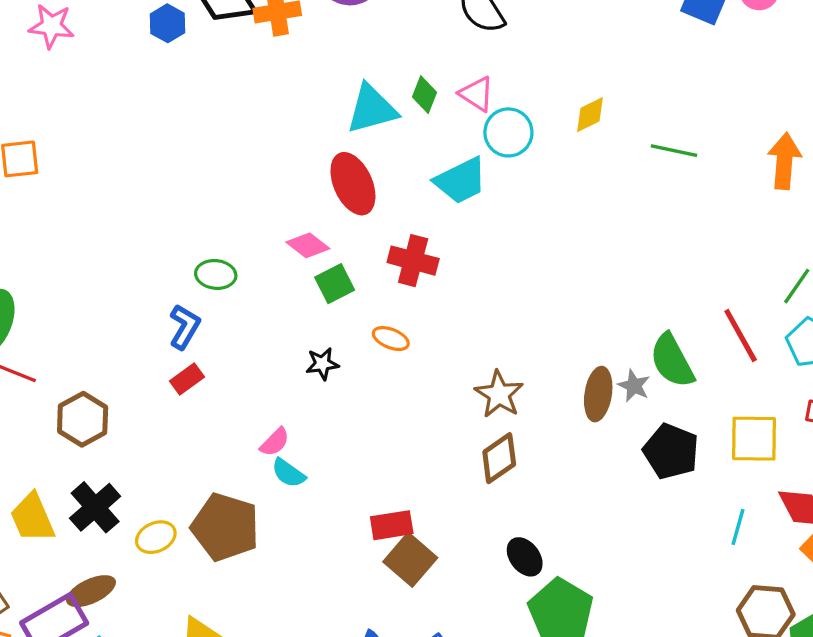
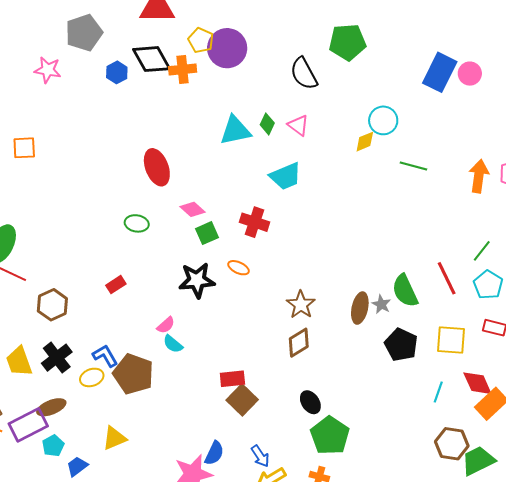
cyan circle: (508, 132) -> (383, 120), moved
red ellipse: (353, 184) -> (157, 167), moved
blue L-shape: (185, 327) -> (105, 356), moved, turned -64
black star: (322, 364) -> (197, 280), size x1.8

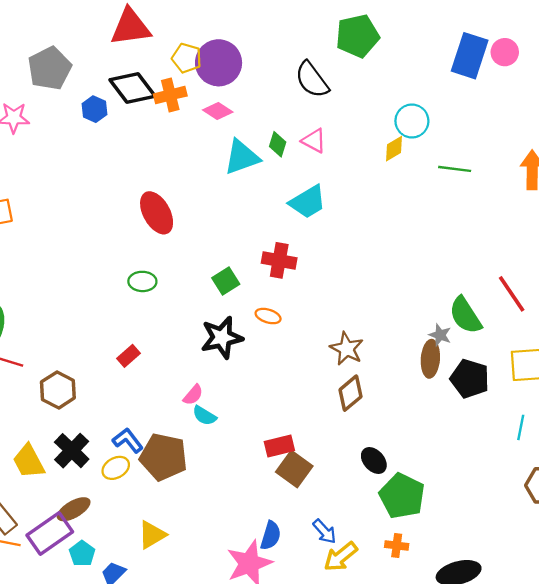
pink diamond: (193, 209) -> (218, 111), moved
brown ellipse: (360, 308) -> (430, 359), moved

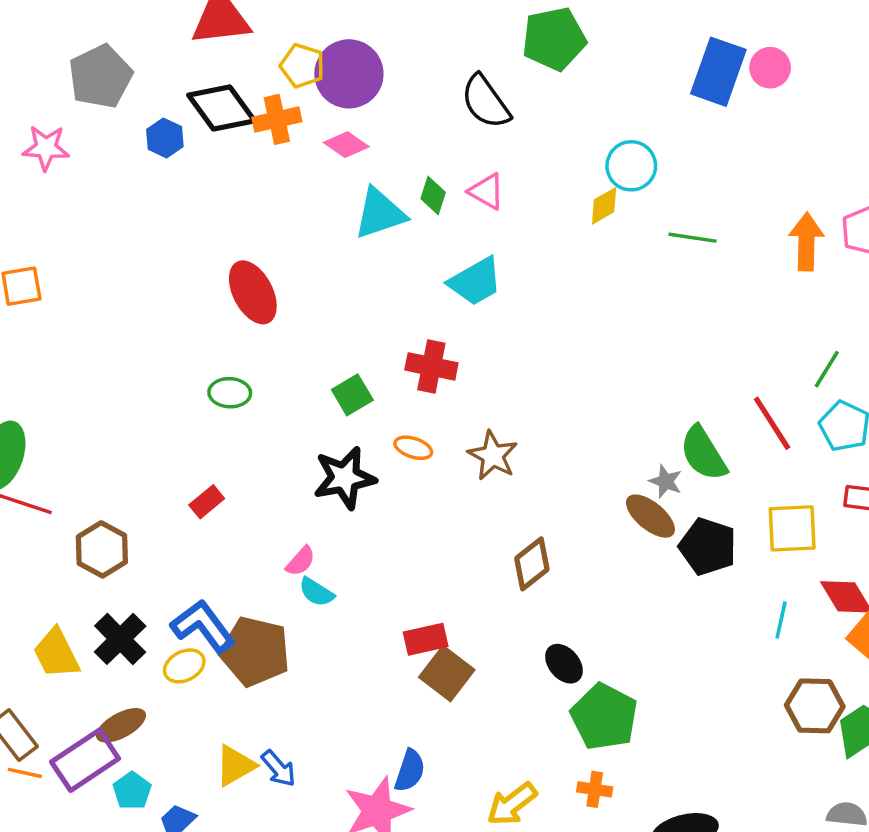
brown star: (347, 349) -> (493, 456), moved
brown ellipse: (430, 359) -> (650, 516), turned -56
blue L-shape: (128, 440) -> (203, 626), size x1.4
blue arrow: (325, 531) -> (279, 769), moved

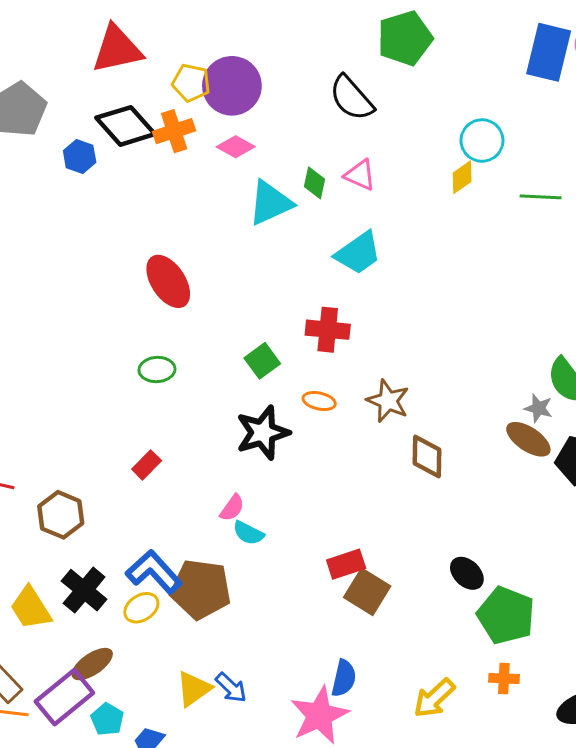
brown diamond: (532, 564) -> (427, 456), moved, turned -45

